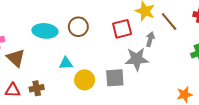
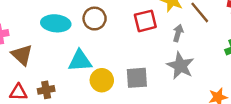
gray star: (137, 59) -> (180, 66), moved, turned 30
cyan triangle: (66, 63) -> (80, 61), size x1.5

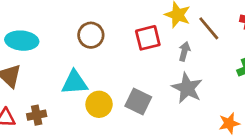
cyan ellipse: (56, 23) -> (22, 41), moved
gray square: (137, 78) -> (138, 102), turned 30

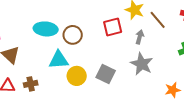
brown circle: (91, 35) -> (73, 35), moved
cyan ellipse: (22, 41) -> (46, 29), moved

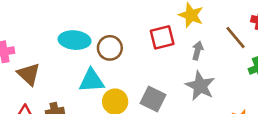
brown line: (158, 20) -> (235, 37), moved

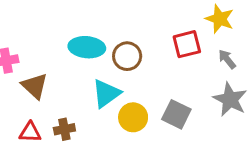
gray arrow: (198, 51) -> (227, 59), turned -54
cyan triangle: (92, 81) -> (106, 93), turned -32

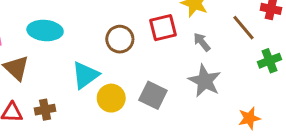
cyan ellipse: (87, 47) -> (45, 30), moved
brown circle: (127, 56) -> (120, 39), moved

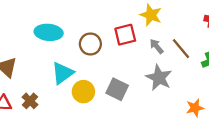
brown line: (244, 28) -> (181, 49), moved
cyan ellipse: (45, 30) -> (49, 32), moved
brown cross: (45, 110) -> (30, 101), turned -35

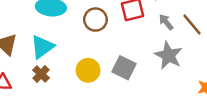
cyan triangle: (63, 73) -> (42, 47), moved
brown cross: (30, 101) -> (41, 74), moved

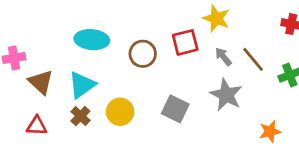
yellow circle: (88, 70) -> (120, 112), moved

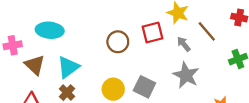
cyan ellipse: (92, 40) -> (50, 30), moved
brown line: (253, 59) -> (207, 31), moved
yellow circle: (120, 112) -> (113, 89), moved

